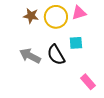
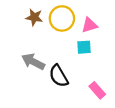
pink triangle: (79, 13) -> (90, 25), moved
black semicircle: (56, 55) -> (59, 76), moved

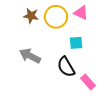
pink triangle: (90, 25) -> (81, 13), moved, turned 42
black semicircle: (59, 76) -> (66, 67), moved

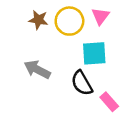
pink triangle: (81, 13) -> (100, 16), turned 42
cyan square: (76, 43) -> (94, 53), size x1.5

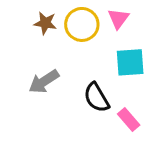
cyan square: (94, 53) -> (130, 62), moved
gray arrow: (37, 69) -> (44, 81), turned -60

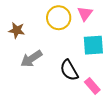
brown star: (45, 23) -> (17, 30), moved

